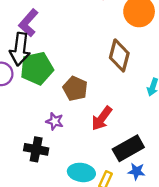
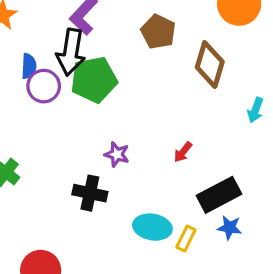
brown pentagon: (75, 89) -> (158, 32), moved
red arrow: (102, 118) -> (183, 152), size x0.6

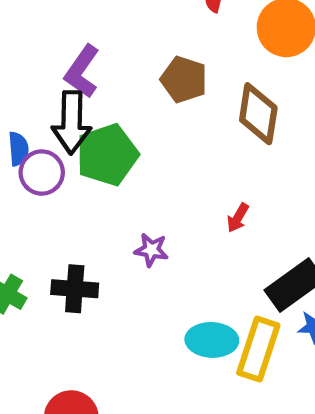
red arrow: (183, 152) -> (238, 218), moved
black cross: (90, 193) -> (75, 289), moved
yellow rectangle: (186, 238) -> (258, 349), size x1.8

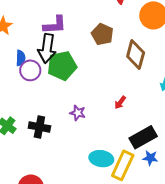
purple L-shape: (82, 71) -> (55, 25), turned -135

